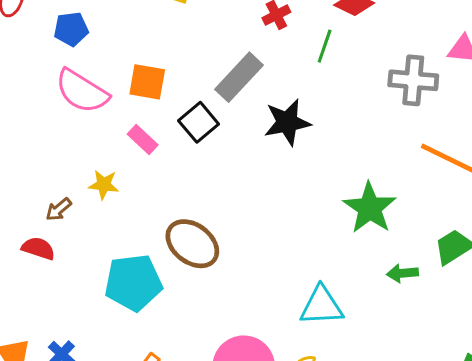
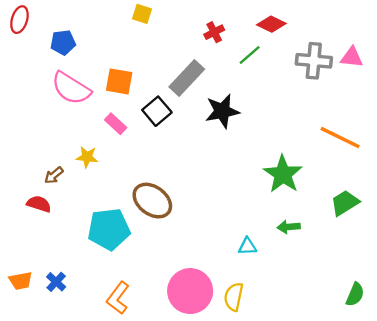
green line: (325, 46) -> (250, 55), turned 30
gray cross: (413, 80) -> (314, 61), moved
green arrow: (402, 273) -> (289, 227), moved
cyan triangle: (321, 306) -> (247, 246), size x0.6

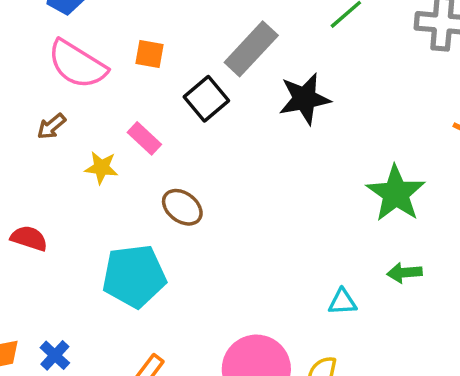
orange square: (119, 81) -> (150, 54), size x0.7
pink rectangle: (116, 124) -> (144, 138), moved
brown arrow: (54, 175) -> (51, 126), moved
brown ellipse: (152, 201) -> (182, 207), moved, size x0.7

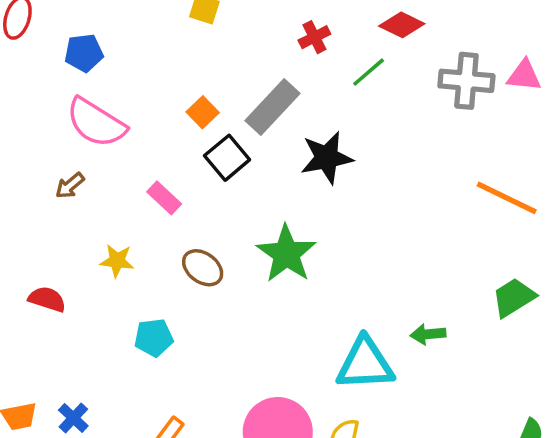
orange square: (150, 54) -> (203, 112), moved, turned 36
yellow star: (101, 168) -> (117, 261), moved
green star: (396, 193) -> (286, 254), moved
cyan pentagon: (134, 276) -> (154, 338), size x0.6
cyan triangle: (342, 302) -> (365, 364), size x2.0

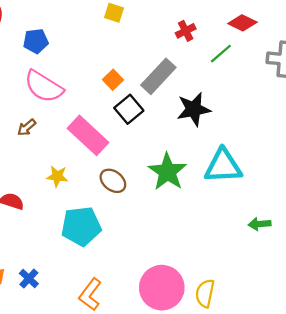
pink rectangle: (164, 198) -> (88, 135), size x1.8
cyan pentagon: (154, 338) -> (81, 226), size x1.6
cyan triangle: (365, 364) -> (223, 166), moved

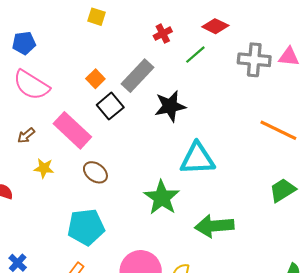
brown arrow: (27, 127) -> (26, 136), moved
green star: (167, 172) -> (162, 198), moved
green arrow: (259, 224) -> (214, 226), moved, size x1.8
cyan pentagon: (81, 226) -> (86, 227), moved

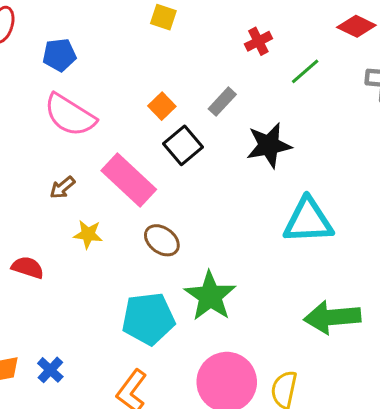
red diamond: (215, 26) -> (356, 26), moved
gray rectangle: (138, 76) -> (222, 102), size x0.6
green star: (162, 198) -> (210, 296), moved

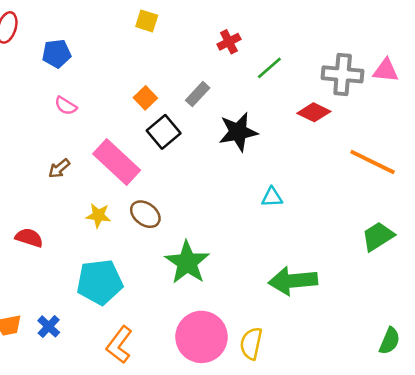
red diamond: (356, 26) -> (314, 112), moved
pink semicircle: (70, 115) -> (66, 106), size x0.5
cyan triangle: (308, 221) -> (272, 197), size x0.5
yellow star: (88, 234) -> (98, 215), moved
cyan pentagon: (148, 319) -> (100, 282), moved

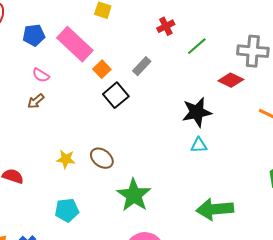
black star: (238, 132) -> (197, 112), moved
pink rectangle: (117, 162) -> (75, 44), moved
brown arrow: (59, 168) -> (36, 101), moved
cyan pentagon: (100, 282) -> (67, 210), size x0.7

